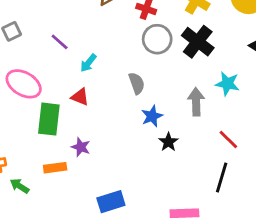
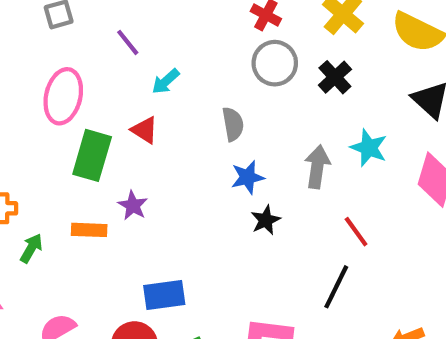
black cross: (198, 42) -> (335, 77), size x0.7
pink ellipse: (24, 84) -> (63, 96), turned 64
green arrow: (20, 186) -> (31, 248), turned 78

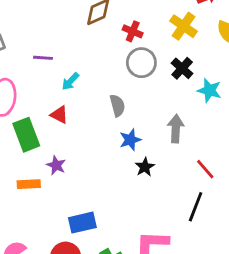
purple line: (128, 42) -> (43, 58), turned -42
cyan star: (369, 148) -> (209, 90), moved
green rectangle: (92, 155) -> (26, 135), turned -32

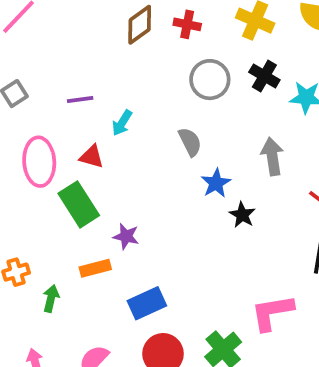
red cross: (133, 31) -> (187, 24), moved
red triangle: (59, 115) -> (92, 157), moved
blue rectangle: (82, 223) -> (147, 303), moved

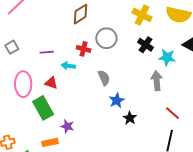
red cross: (187, 24) -> (84, 49), moved
gray circle: (210, 80) -> (106, 38), moved
cyan arrow: (122, 123) -> (68, 66), turned 64
gray arrow: (272, 156) -> (157, 81), moved

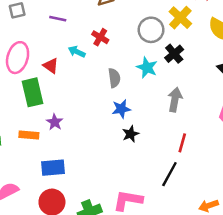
gray circle: (106, 38) -> (151, 30), moved
purple line: (47, 52) -> (58, 19), moved
cyan star: (167, 57) -> (147, 68), moved
red line: (172, 113) -> (182, 143), turned 49

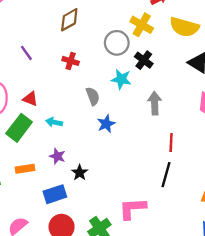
purple line: (58, 19) -> (26, 53), turned 56
cyan arrow: (77, 52) -> (54, 122), moved
green rectangle: (33, 92) -> (19, 128), turned 64
purple star: (55, 122) -> (57, 156), moved
black star: (131, 134) -> (80, 173), moved

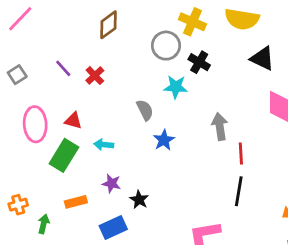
red cross: (71, 61) -> (95, 75), moved, turned 35
gray arrow: (155, 103) -> (220, 127), moved

